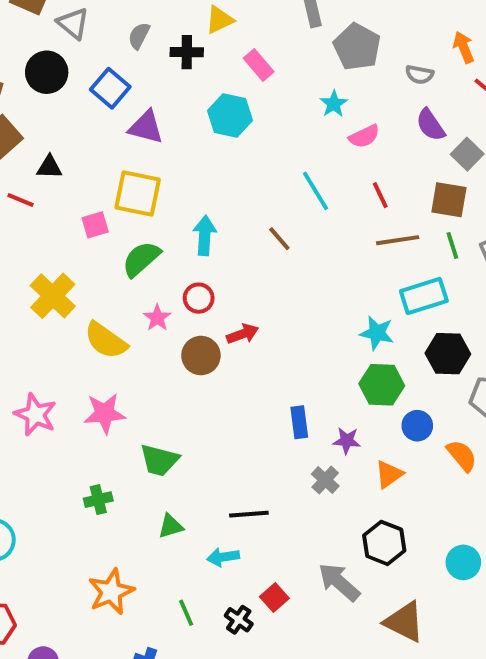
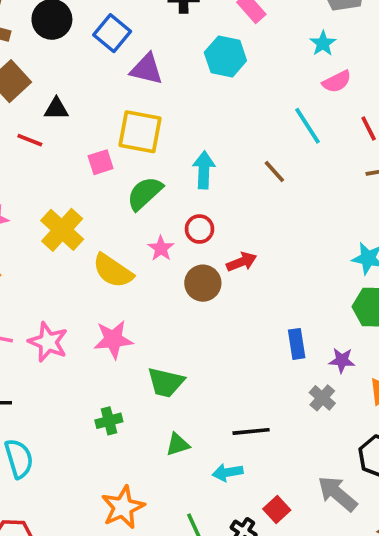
pink semicircle: (364, 136) -> (337, 82), moved

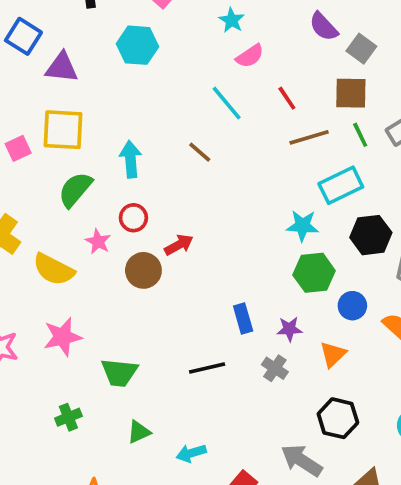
pink square: (101, 162) -> (18, 148), moved
black line: (251, 431) -> (207, 368), moved

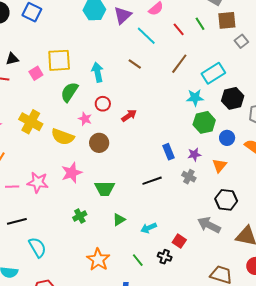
purple triangle: (62, 67) -> (123, 15), moved, turned -42
brown square: (351, 93) -> (227, 20), moved
green line: (360, 135) -> (200, 24), moved
brown line: (309, 137) -> (179, 64), moved, turned -30
brown circle: (143, 270) -> (99, 143), moved

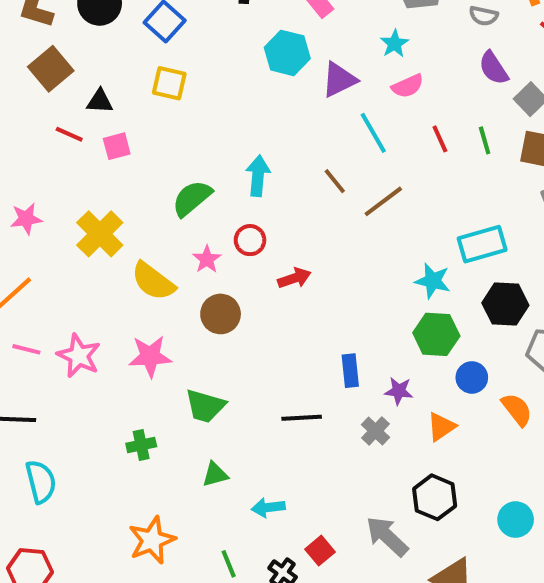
yellow square: (59, 60) -> (169, 83), moved, size x0.7
brown line: (179, 64) -> (383, 201), moved
pink square: (36, 73) -> (117, 146), moved

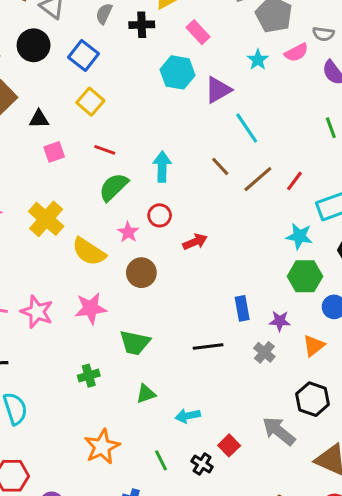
yellow square: (169, 83) -> (90, 102), turned 32
pink semicircle: (408, 86) -> (296, 52), moved
red line: (69, 134) -> (105, 150), moved
red line: (440, 139) -> (294, 181), moved, turned 65

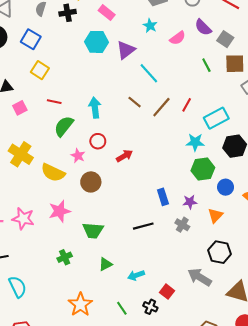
pink semicircle: (296, 52) -> (178, 38), moved

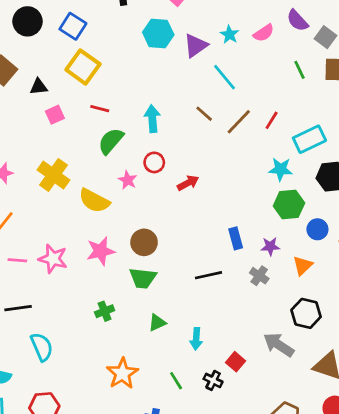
cyan star: (150, 26) -> (229, 34), moved
yellow square: (40, 70) -> (83, 67), size x1.4
brown circle: (91, 182) -> (144, 242), moved
cyan arrow: (136, 275) -> (196, 339), turned -70

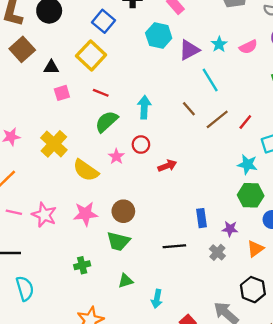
blue square: (73, 26) -> (104, 21), moved

